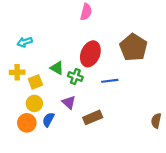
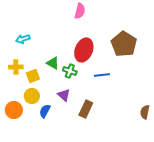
brown rectangle: (93, 117) -> (86, 109), turned -42
orange circle: (27, 123) -> (14, 110), moved

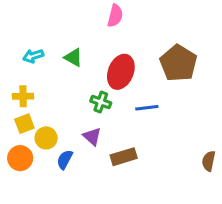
green triangle: (53, 63) -> (73, 57), moved
yellow square: (33, 76) -> (24, 124), moved
brown rectangle: (86, 109) -> (124, 157), turned 48

